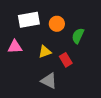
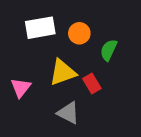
pink triangle: (15, 47) -> (21, 88), moved, turned -49
yellow triangle: (45, 52) -> (63, 72), size x1.5

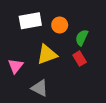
red rectangle: (92, 84) -> (80, 59), moved
gray triangle: (68, 113) -> (40, 88), moved

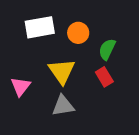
yellow triangle: (47, 54) -> (62, 71), turned -45
gray triangle: (40, 88) -> (63, 106), moved, turned -36

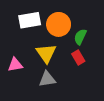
orange circle: (78, 33) -> (59, 24), size x1.5
pink triangle: (20, 86) -> (15, 65), turned 42

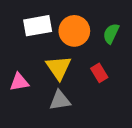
green semicircle: (80, 37) -> (111, 34), moved

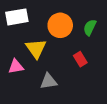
white rectangle: (38, 26) -> (17, 17), moved
yellow triangle: (59, 68) -> (36, 49), moved

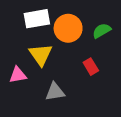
white rectangle: (17, 17) -> (37, 19), moved
green semicircle: (90, 27) -> (102, 31), turned 35

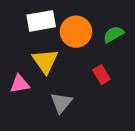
gray triangle: (55, 92) -> (61, 103), turned -42

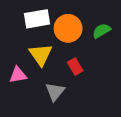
red rectangle: (101, 75) -> (75, 67), moved

